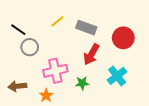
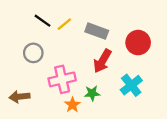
black line: (18, 30) -> (43, 21), moved
orange star: (46, 95) -> (72, 105), moved

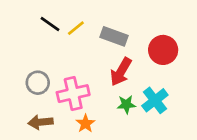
gray circle: (33, 53) -> (38, 83), moved
green star: (92, 93) -> (126, 104), moved
brown arrow: (19, 97) -> (40, 122), moved

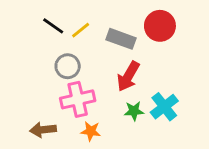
red circle: (163, 50) -> (160, 26), moved
gray circle: (38, 83) -> (68, 66), moved
orange star: (85, 124) -> (91, 131), turned -30

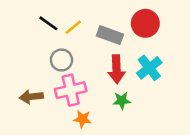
red arrow: (128, 76) -> (117, 69), turned -32
cyan cross: (164, 107) -> (149, 68), moved
brown arrow: (43, 130) -> (31, 97), moved

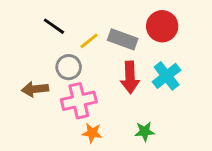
yellow line: (73, 27) -> (89, 41), moved
brown arrow: (31, 97) -> (35, 89), moved
green star: (122, 101) -> (145, 131), moved

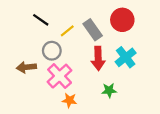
gray rectangle: (123, 39) -> (93, 30), turned 35
pink cross: (79, 101) -> (60, 76), turned -30
green star: (145, 131) -> (109, 90), moved

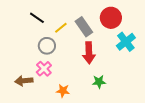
cyan cross: (126, 57) -> (126, 42), moved
brown arrow: (26, 67) -> (24, 81), moved
pink cross: (60, 76) -> (44, 69), moved, size x0.7

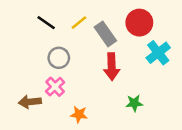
yellow line: (61, 28) -> (79, 23), moved
green star: (99, 82) -> (134, 103), moved

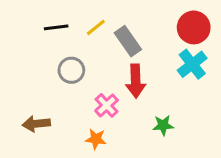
black line: (46, 23) -> (56, 27), turned -42
red circle: (139, 23) -> (194, 27), moved
pink cross: (55, 87) -> (107, 105), moved

